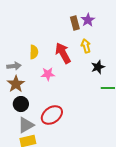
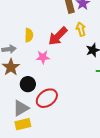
red arrow: (63, 53) -> (58, 36), turned -105
black circle: (21, 104) -> (28, 84), moved

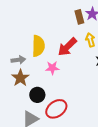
yellow semicircle: (29, 35) -> (38, 46), size x1.5

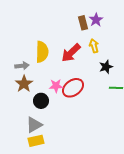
pink star: (52, 68) -> (56, 86), moved
red ellipse: (56, 109) -> (73, 88), moved

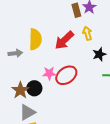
brown star: (24, 84) -> (20, 90), moved

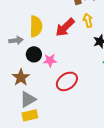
red ellipse: (66, 75) -> (67, 81), moved
black circle: (34, 88) -> (34, 54), moved

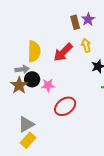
gray arrow: (16, 40) -> (22, 69), moved
brown star: (21, 77) -> (19, 85), moved
yellow rectangle: (30, 115) -> (28, 140), turned -35

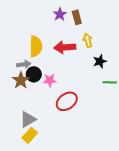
purple star: (88, 19) -> (60, 14), moved
red arrow: (63, 52) -> (65, 47), turned 40

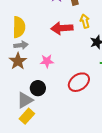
yellow semicircle: (36, 46) -> (19, 27), moved
black circle: (34, 74) -> (38, 88), moved
red ellipse: (67, 101) -> (79, 82), moved

